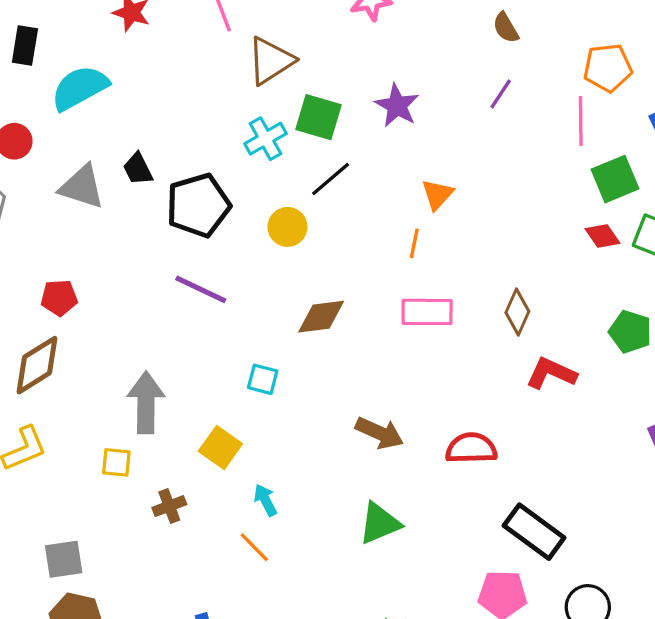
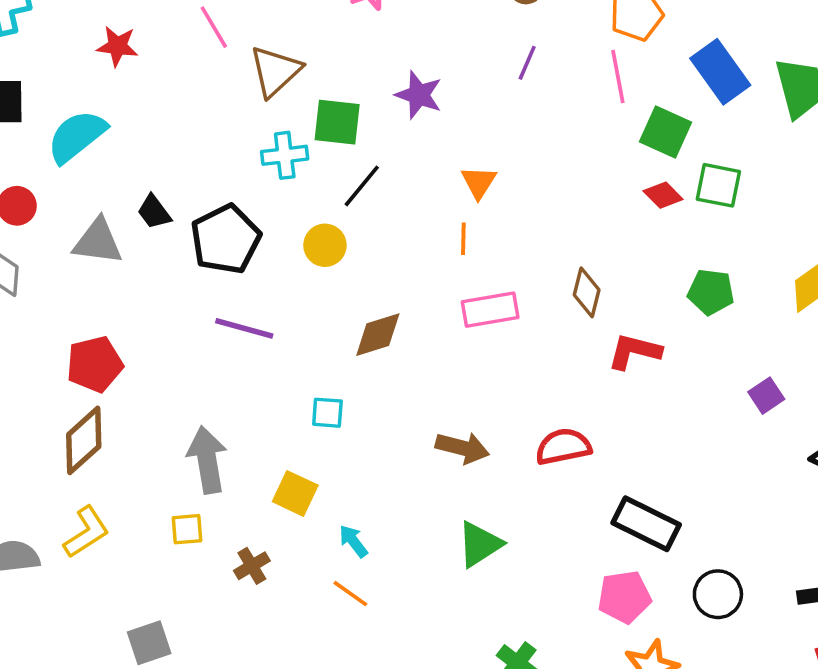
cyan cross: (266, 139) -> (285, 155), turned 33
green square: (615, 179) -> (665, 132), turned -33
red pentagon: (59, 298) -> (95, 364), size x1.4

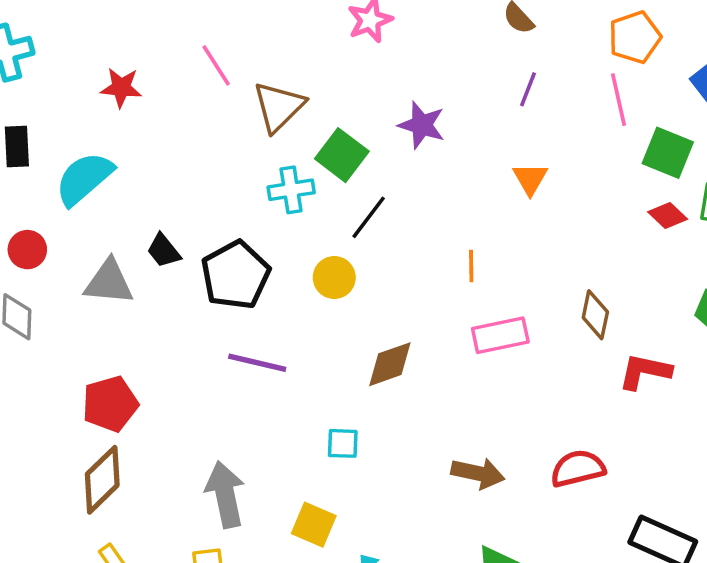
green square: (337, 122) -> (342, 155), turned 33
orange triangle: (479, 182) -> (530, 179), moved

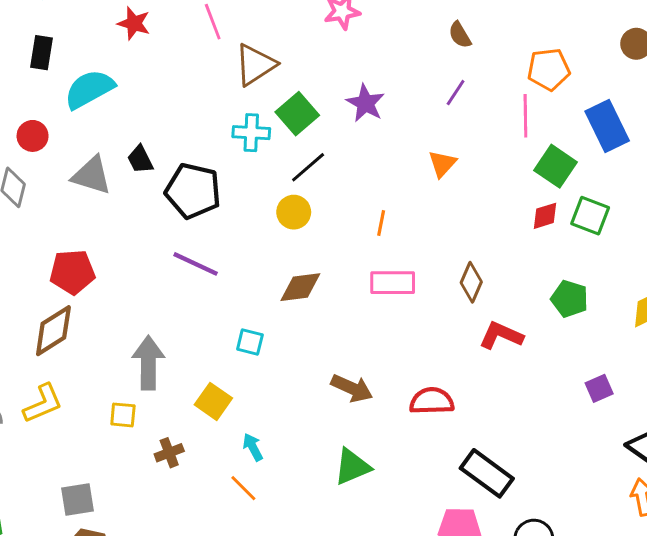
red diamond: (668, 215) -> (545, 216), turned -72
black pentagon: (235, 275) -> (193, 191), turned 30
yellow circle: (334, 278) -> (294, 212), moved

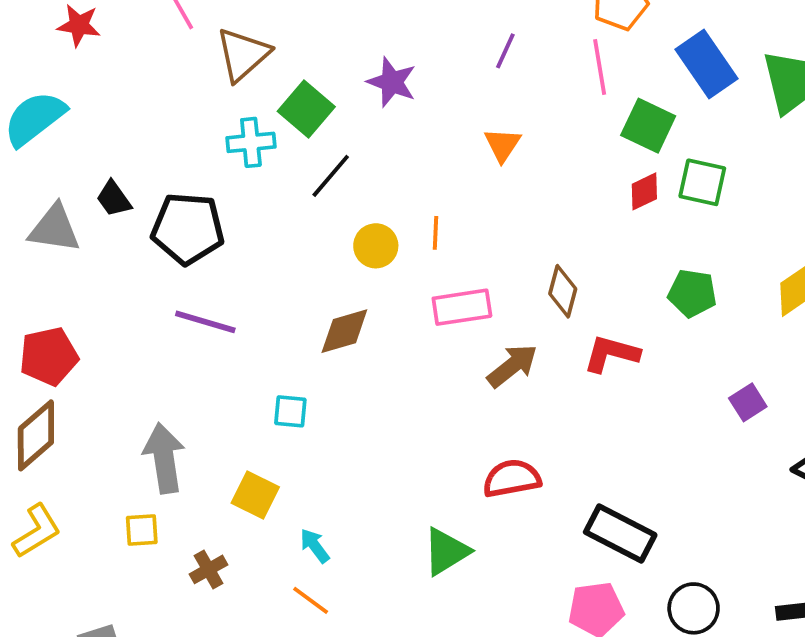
yellow circle: (294, 212) -> (376, 246), moved
brown arrow: (352, 388) -> (512, 366), moved, turned -54
red semicircle: (432, 401) -> (512, 478), moved

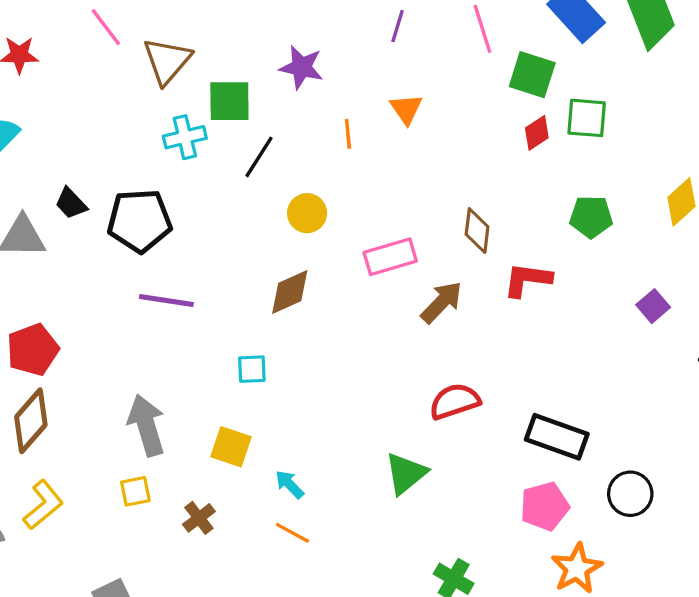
green square: (306, 109) -> (229, 101), turned -33
orange line: (435, 233) -> (348, 134), moved

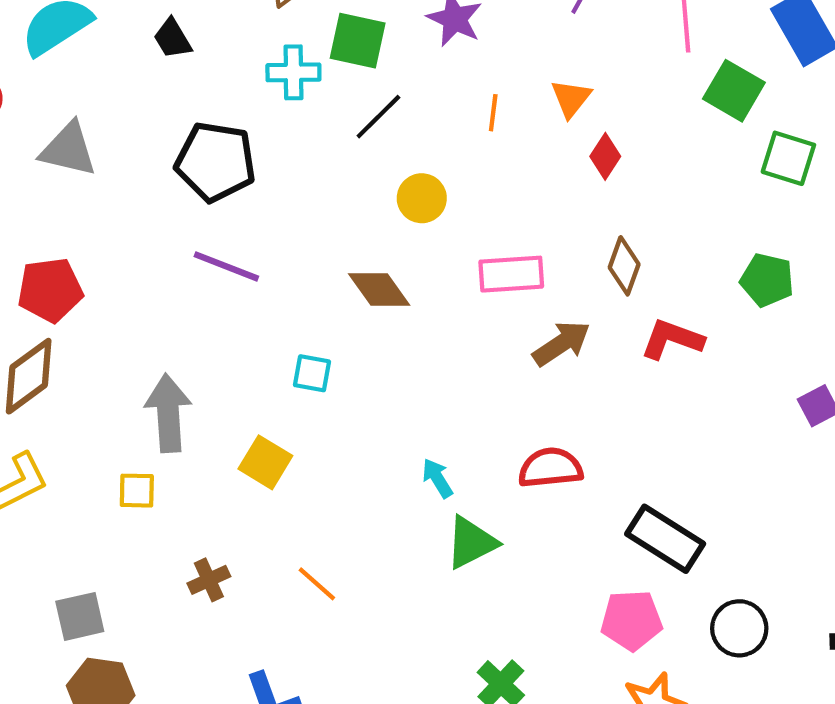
red diamond: (537, 133) -> (605, 156), moved, turned -36
black trapezoid: (71, 203) -> (172, 39), moved
brown diamond: (290, 292) -> (379, 290), turned 66
cyan arrow: (290, 484) -> (437, 478), moved
brown cross: (199, 518) -> (209, 580), moved

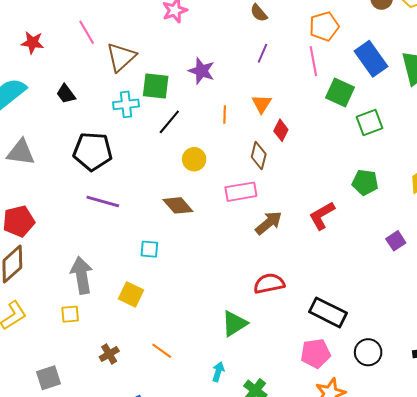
green square: (788, 158) -> (370, 123), turned -32
brown diamond: (624, 266) -> (259, 156), moved
red L-shape: (672, 339) -> (322, 216), turned -44
cyan arrow: (437, 478) -> (218, 372), moved, turned 54

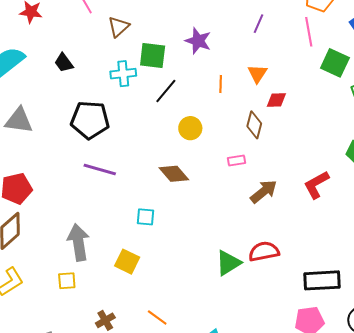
brown triangle: (121, 57) -> (119, 27), size x0.7
red diamond: (281, 130) -> (276, 100), turned 60
pink rectangle: (241, 192) -> (237, 160), size x0.6
black rectangle: (328, 312) -> (322, 280), turned -30
green triangle: (234, 323) -> (228, 263), moved

